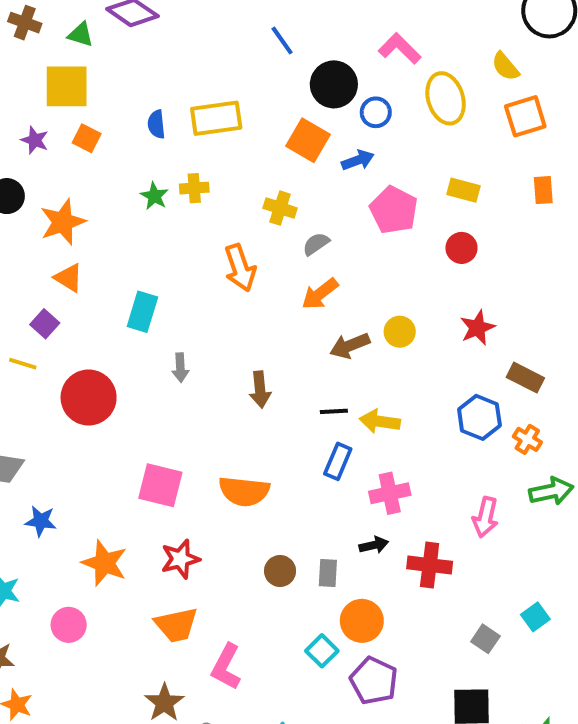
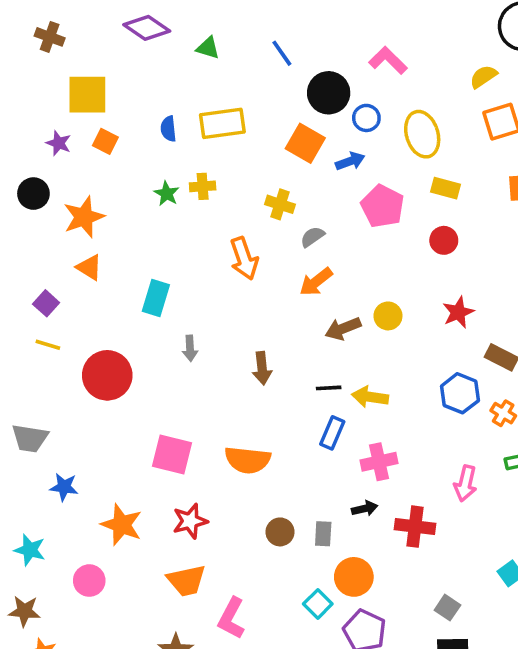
green triangle: (81, 35) -> (208, 48), moved
yellow semicircle: (505, 66) -> (483, 77), turned 96
yellow ellipse: (446, 98) -> (422, 134), moved
purple square: (45, 324) -> (46, 303), moved
gray square: (485, 639) -> (447, 608), moved

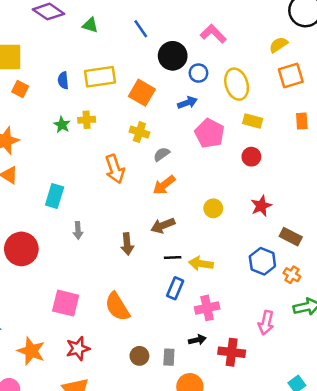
orange square: (305, 143) -> (142, 93), moved
brown arrow: (343, 329) -> (163, 226), moved
orange semicircle: (248, 460) -> (117, 307), turned 52

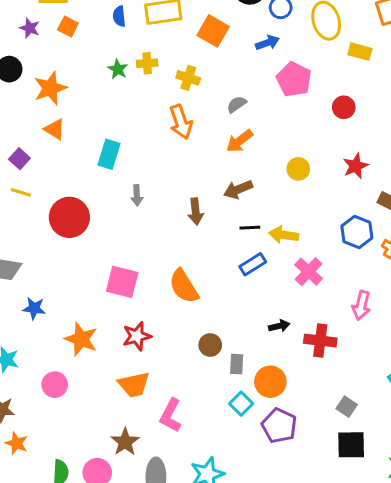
yellow rectangle: (253, 121) -> (360, 52), moved
yellow cross: (139, 132) -> (188, 78), moved
blue rectangle: (175, 288) -> (253, 264), turned 35
pink cross: (207, 308) -> (309, 272), moved, turned -35
gray rectangle: (169, 357) -> (237, 364), moved

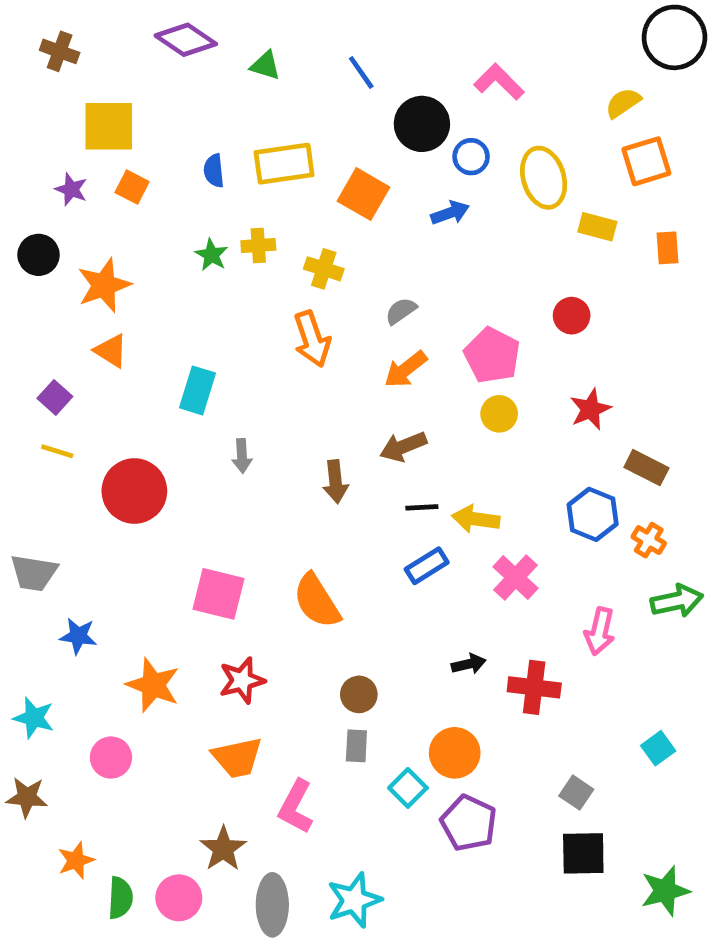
pink pentagon: (294, 79) -> (492, 355), moved
gray rectangle: (237, 364) -> (356, 746), moved
orange star: (17, 443) -> (76, 860), moved, turned 30

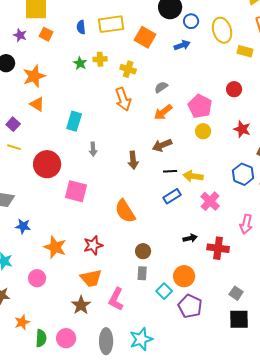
red star: (590, 409) -> (242, 129), turned -30
pink square: (219, 594) -> (76, 191), moved
brown star: (223, 849) -> (81, 305), moved

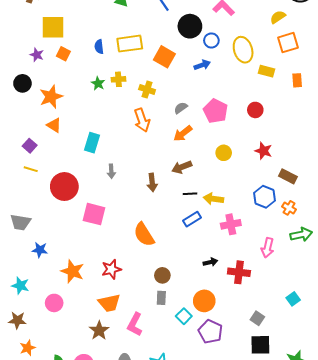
pink pentagon: (200, 106) -> (215, 111), moved
pink cross: (210, 201) -> (231, 224), turned 36
orange star: (22, 322) -> (28, 348), moved

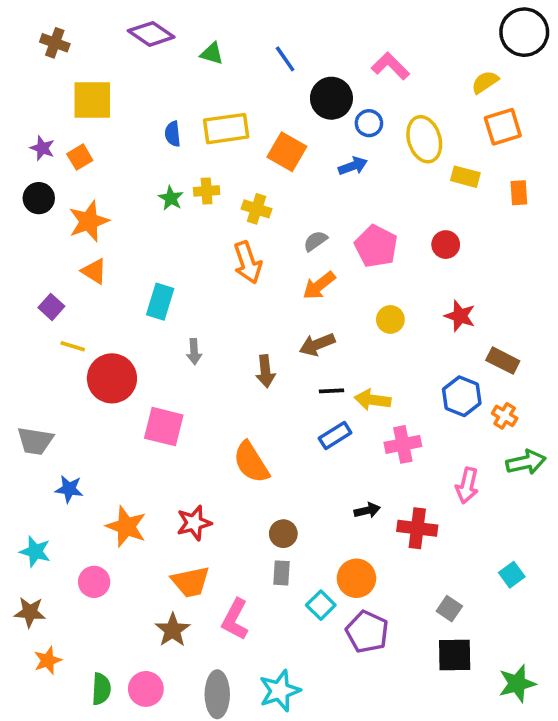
orange square: (63, 54) -> (80, 157), moved, turned 32
purple star: (37, 55) -> (42, 148), moved
yellow line: (31, 169) -> (73, 346), moved

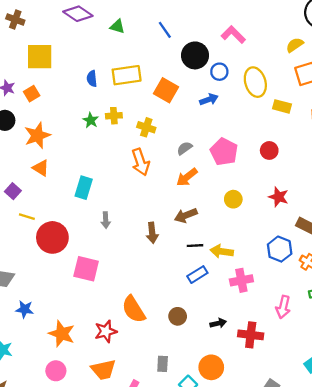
orange semicircle: (251, 462) -> (134, 309), moved
brown circle: (283, 534) -> (178, 316), moved
pink circle: (94, 582) -> (56, 371), moved

